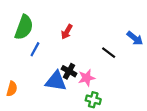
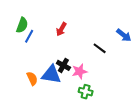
green semicircle: (24, 27) -> (22, 25), size x0.7
blue line: (35, 49) -> (29, 36), moved
orange semicircle: (12, 89) -> (32, 78), moved, turned -40

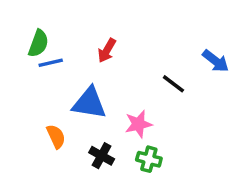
blue line: (29, 36) -> (51, 63), turned 48
black cross: (63, 65) -> (102, 156), moved
blue triangle: (51, 74) -> (89, 103), moved

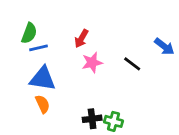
blue triangle: (89, 103) -> (43, 79), moved
pink star: (138, 124) -> (92, 63), moved
black cross: (102, 156) -> (92, 119), moved, turned -36

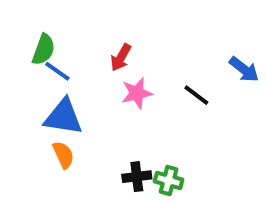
blue line: (39, 48) -> (57, 71), turned 48

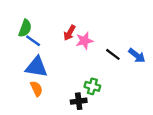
blue arrow: (244, 69) -> (137, 56), moved
pink star: (137, 93) -> (84, 41), moved
green cross: (169, 181) -> (92, 86), moved

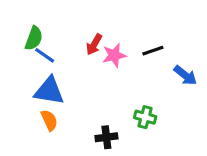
black line: (113, 54) -> (153, 51), moved, turned -56
green cross: (92, 86) -> (145, 117), moved

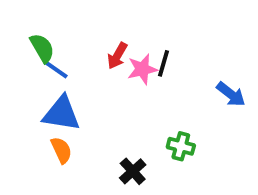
green semicircle: (34, 38) -> (42, 48), turned -50
black line: (153, 51) -> (163, 63), moved, turned -55
black cross: (106, 137) -> (133, 171), turned -35

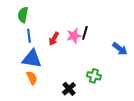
green semicircle: (42, 48) -> (23, 15), moved, turned -140
red arrow: (117, 56) -> (54, 39), moved
blue line: (56, 69) -> (29, 36), turned 48

